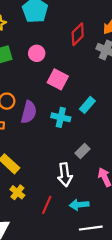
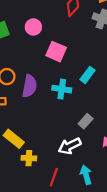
white arrow: (65, 175) -> (70, 146), turned 75
yellow cross: (17, 192) -> (29, 158), moved, turned -32
cyan arrow: (79, 205) -> (86, 175), turned 84

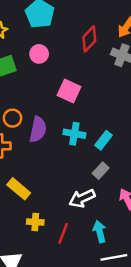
pink circle: (33, 27) -> (39, 54), moved
cyan rectangle: (87, 75) -> (104, 140), moved
yellow cross: (29, 158) -> (35, 222), moved

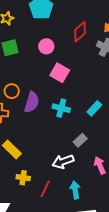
pink circle: (39, 54) -> (46, 46), moved
cyan rectangle: (104, 140) -> (94, 108), moved

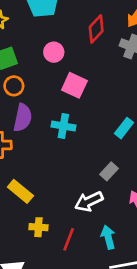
orange circle: (12, 91) -> (14, 86), moved
purple semicircle: (32, 102) -> (23, 118), moved
cyan cross: (61, 108) -> (63, 126), moved

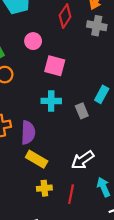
purple semicircle: (23, 118) -> (28, 133), moved
gray rectangle: (109, 171) -> (82, 111), moved, turned -56
yellow rectangle: (20, 191) -> (37, 159), moved

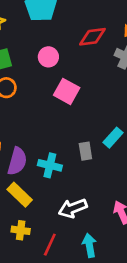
red diamond: (65, 16) -> (92, 37), turned 35
cyan cross: (51, 101) -> (50, 165), moved

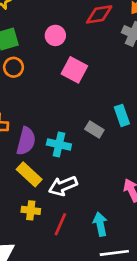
cyan rectangle: (113, 138) -> (122, 115), turned -60
gray rectangle: (85, 151) -> (94, 130), turned -48
white arrow: (73, 208) -> (63, 186), moved

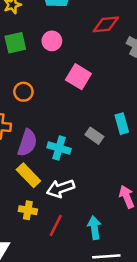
pink circle: (55, 35) -> (52, 41), moved
orange circle: (13, 67) -> (23, 92), moved

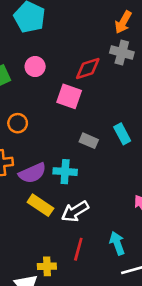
red diamond: (106, 24) -> (88, 69), moved
gray rectangle: (94, 136) -> (89, 141), moved
purple semicircle: (27, 143) -> (32, 173), turned 60
yellow cross: (28, 210) -> (47, 266), moved

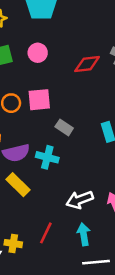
pink square: (69, 96) -> (39, 100), moved, turned -35
gray rectangle: (89, 141) -> (64, 127), moved
white arrow: (75, 211) -> (80, 200), moved

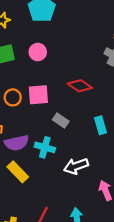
red diamond: (87, 64) -> (80, 86), moved, turned 40
white arrow: (80, 200) -> (76, 166), moved

